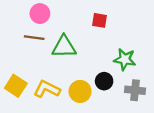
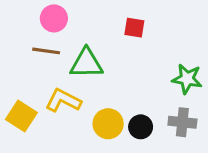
green star: (125, 59) -> (187, 79), moved
black circle: (104, 81) -> (141, 127), moved
yellow L-shape: (47, 89) -> (63, 101), moved

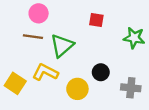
green triangle: (86, 63) -> (62, 46), turned -40
green star: (187, 79) -> (134, 38), moved
black circle: (141, 127) -> (101, 72), moved

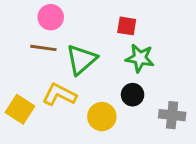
green star: (134, 38) -> (140, 58), moved

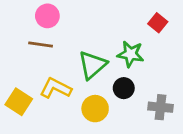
red square: (127, 26) -> (158, 23), moved, turned 30
green triangle: (81, 60) -> (92, 65), moved

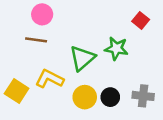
black circle: (124, 88) -> (110, 97), moved

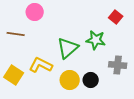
brown line: (36, 40) -> (16, 34), moved
gray cross: (143, 96) -> (118, 65), moved

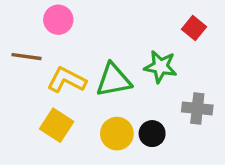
green triangle: (68, 48) -> (114, 80), turned 30
yellow L-shape: (41, 65) -> (67, 80), moved
yellow square: (14, 75) -> (57, 125), moved

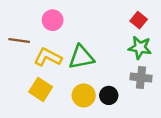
pink circle: (58, 20) -> (53, 20), moved
green star: (160, 67) -> (140, 48), moved

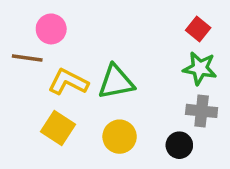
pink circle: (53, 20) -> (51, 29), moved
black circle: (109, 95) -> (179, 145), moved

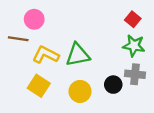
black circle: (179, 145) -> (113, 85), moved

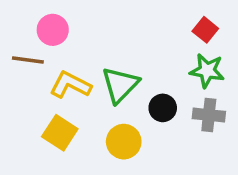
green triangle: (78, 55) -> (120, 85), turned -35
black circle: (113, 85) -> (163, 108), moved

